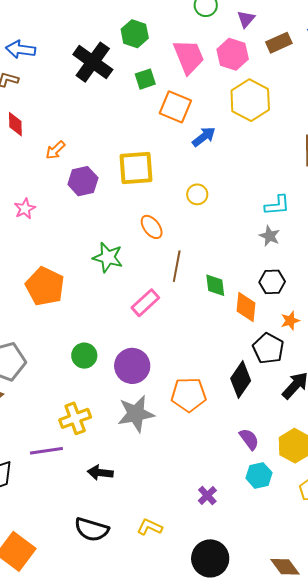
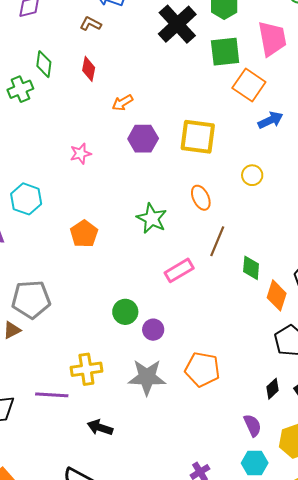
green square: (145, 79) -> (225, 52), size x1.5
orange pentagon: (45, 286) -> (84, 234), size x0.7
green circle: (84, 356) -> (125, 312), moved
purple circle: (132, 366) -> (153, 330), size x0.6
black diamond: (241, 380) -> (272, 389), moved, size x0.6

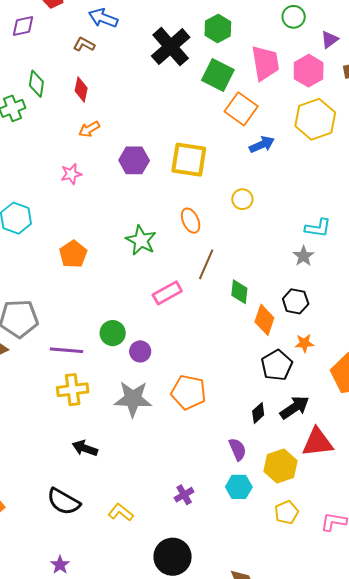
green square: (225, 52) -> (218, 75), turned 32
orange arrow: (123, 103) -> (89, 129), moved
purple line: (52, 395) -> (67, 350), moved

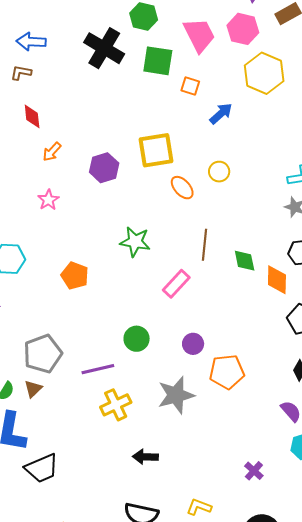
orange square: (241, 109) -> (190, 86), size x0.6
orange ellipse: (191, 221) -> (182, 188), moved
purple circle: (140, 351) -> (193, 344), moved

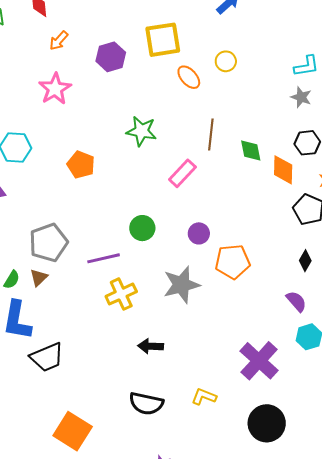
pink star: (48, 200) -> (55, 89), size x1.5
purple cross: (254, 471) -> (259, 361), size x2.0

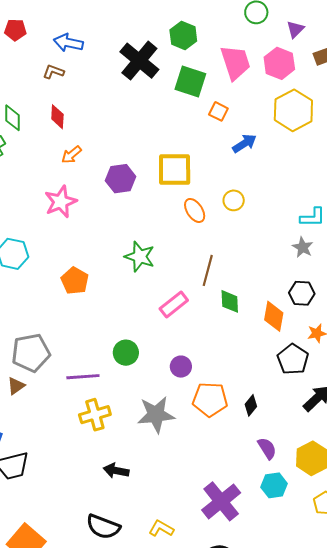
green diamond: (251, 151) -> (230, 301), moved
black diamond: (305, 261) -> (251, 405), moved

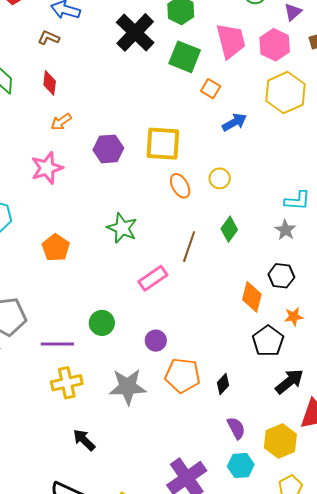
green diamond: (230, 301) -> (229, 229), moved, turned 35
black arrow: (116, 471) -> (84, 440), turned 30

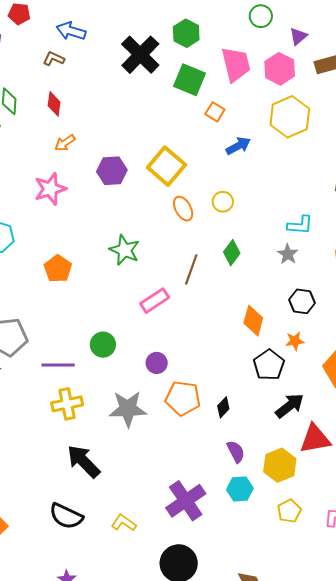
yellow square: (163, 144) -> (166, 166), turned 36
black hexagon: (281, 276) -> (302, 301), moved
black arrow: (84, 440) -> (84, 461), size x1.5

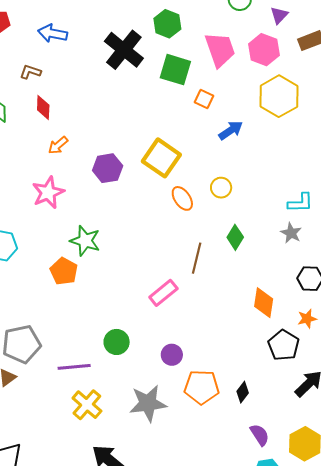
brown L-shape: (54, 59) -> (30, 72), moved
green star: (125, 250) -> (85, 241), moved
yellow cross: (67, 404) -> (87, 405), turned -32

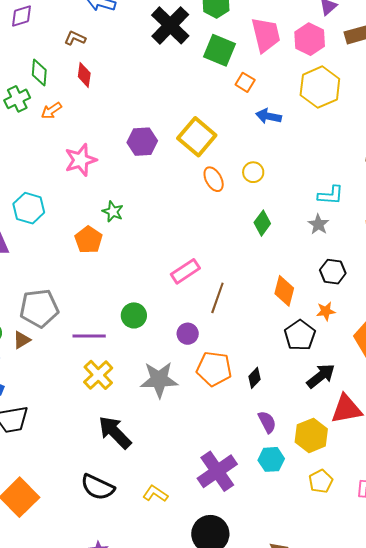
blue arrow: (231, 130) -> (269, 116), turned -140
orange arrow: (58, 145) -> (51, 111), moved
green star: (85, 241) -> (113, 212), size x0.7
brown line: (197, 258) -> (217, 298), moved

